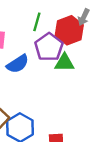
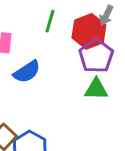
purple pentagon: (49, 47) -> (96, 56), moved
green triangle: (64, 63) -> (96, 89), moved

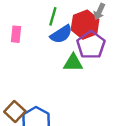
blue semicircle: (27, 72) -> (61, 34), moved
green triangle: (96, 89) -> (73, 63), moved

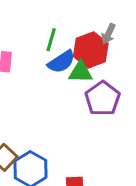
purple pentagon: (91, 45) -> (103, 99), moved
green triangle: (73, 63) -> (81, 72), moved

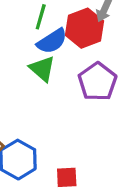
green triangle: (81, 72) -> (42, 69), moved, turned 40

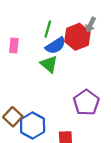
purple pentagon: (97, 82) -> (86, 102), moved

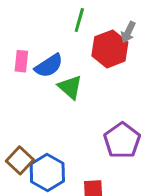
green line: (48, 29) -> (79, 20), moved
blue semicircle: (56, 46) -> (49, 66), moved

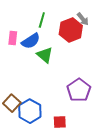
green line: (79, 20) -> (42, 20), moved
gray arrow: (128, 32) -> (83, 19), turned -64

